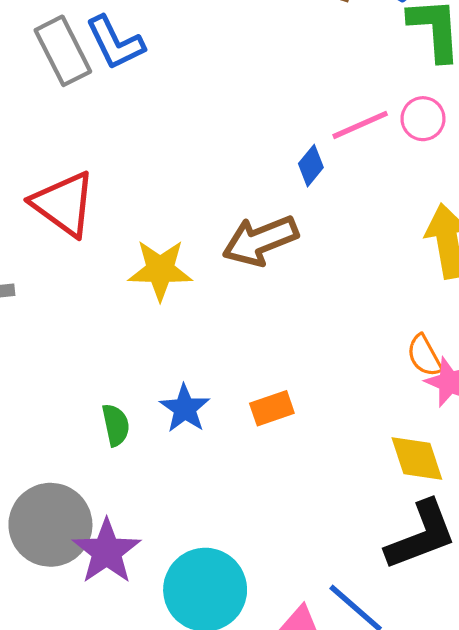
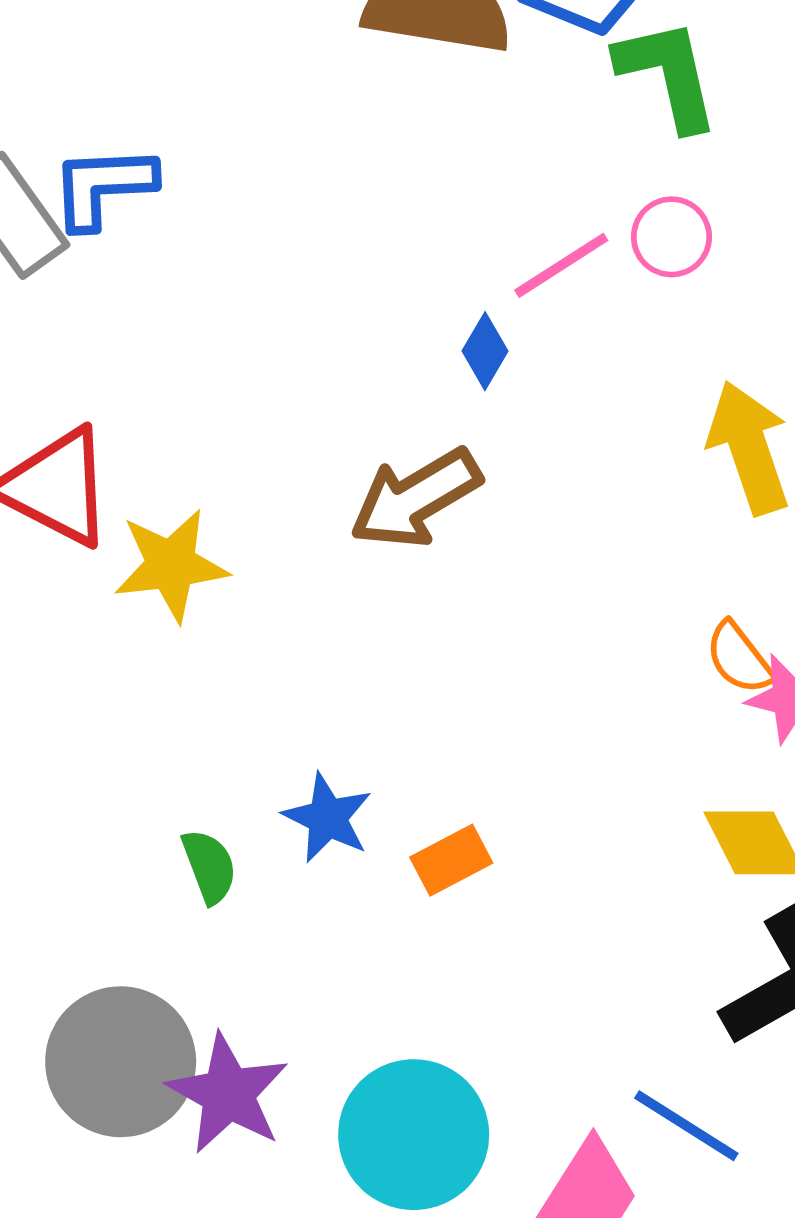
blue L-shape: (115, 43) -> (103, 187), turned 122
yellow star: (160, 270) -> (171, 565), moved
orange rectangle: (272, 408) -> (451, 860), moved

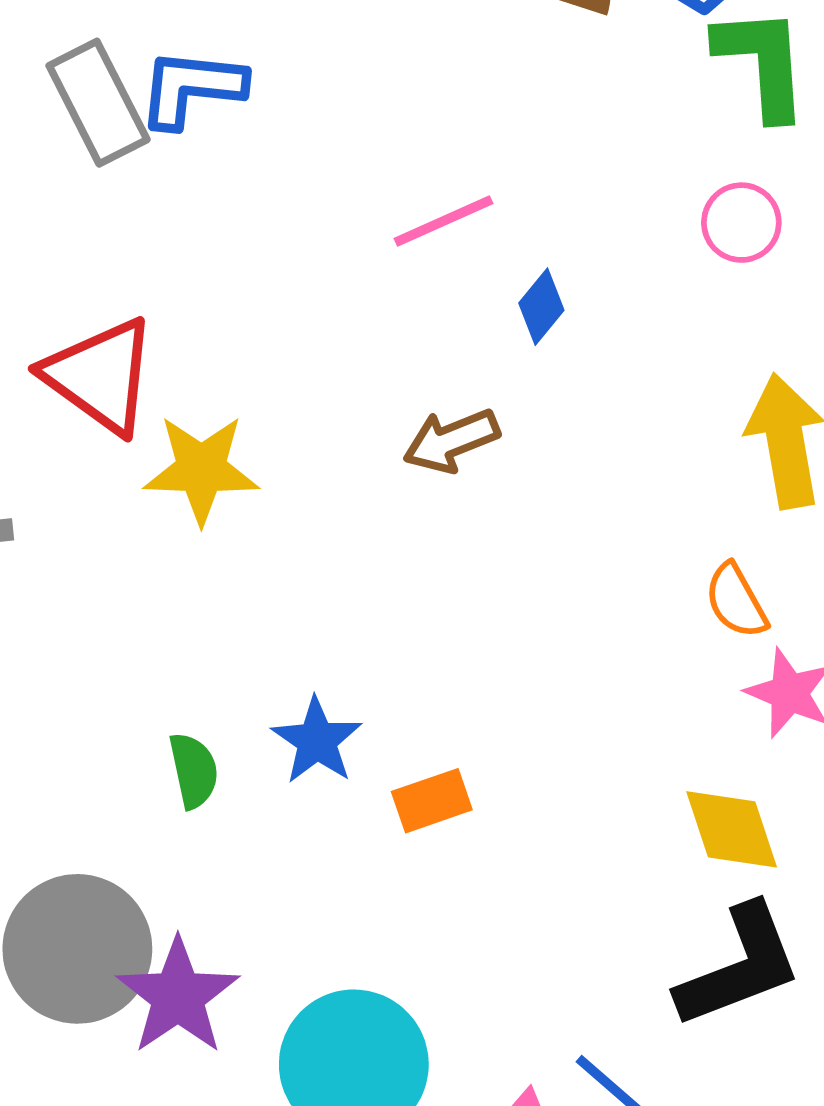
pink line: (561, 265) -> (444, 221), moved
brown arrow: (416, 498) -> (451, 441), size x0.7
orange semicircle: (739, 658) -> (736, 601), moved

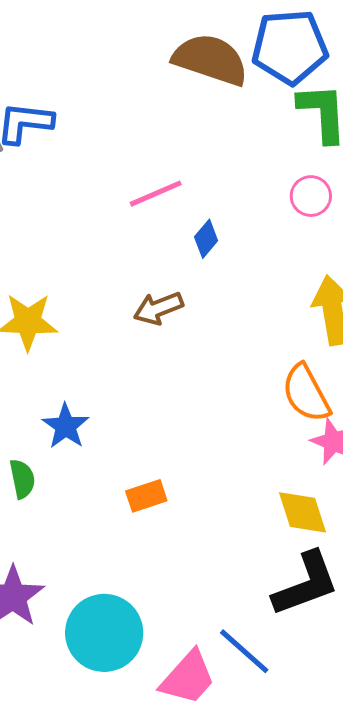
orange semicircle: (736, 601) -> (306, 393), size x1.5
blue star: (317, 741) -> (66, 426), moved

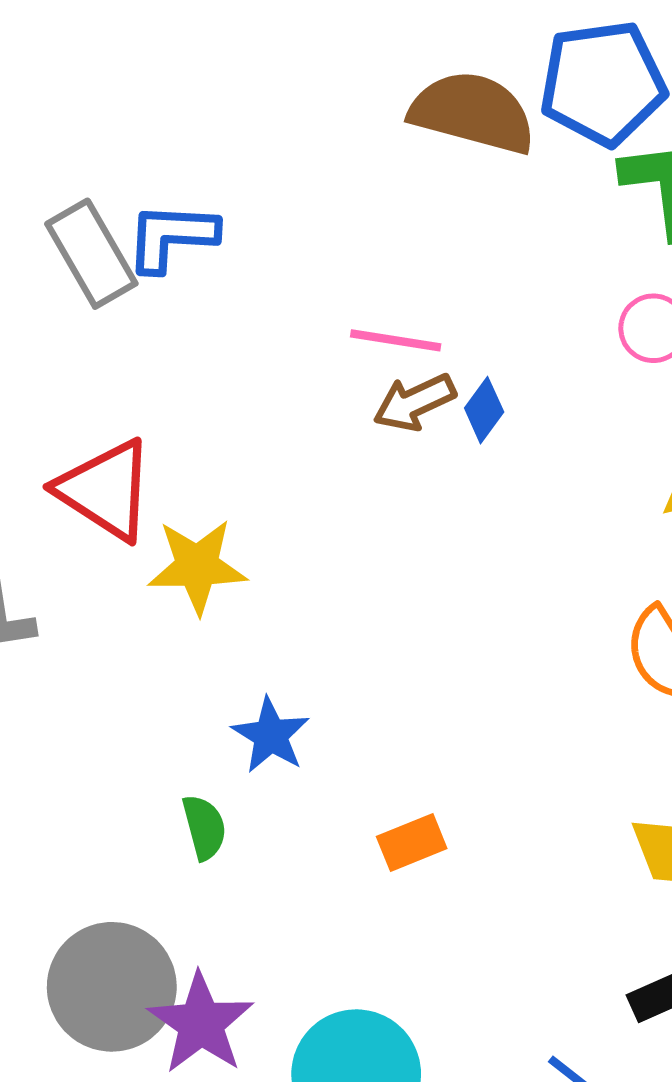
pink line: (156, 194) -> (396, 340), turned 36
brown arrow: (158, 308) -> (414, 402), moved

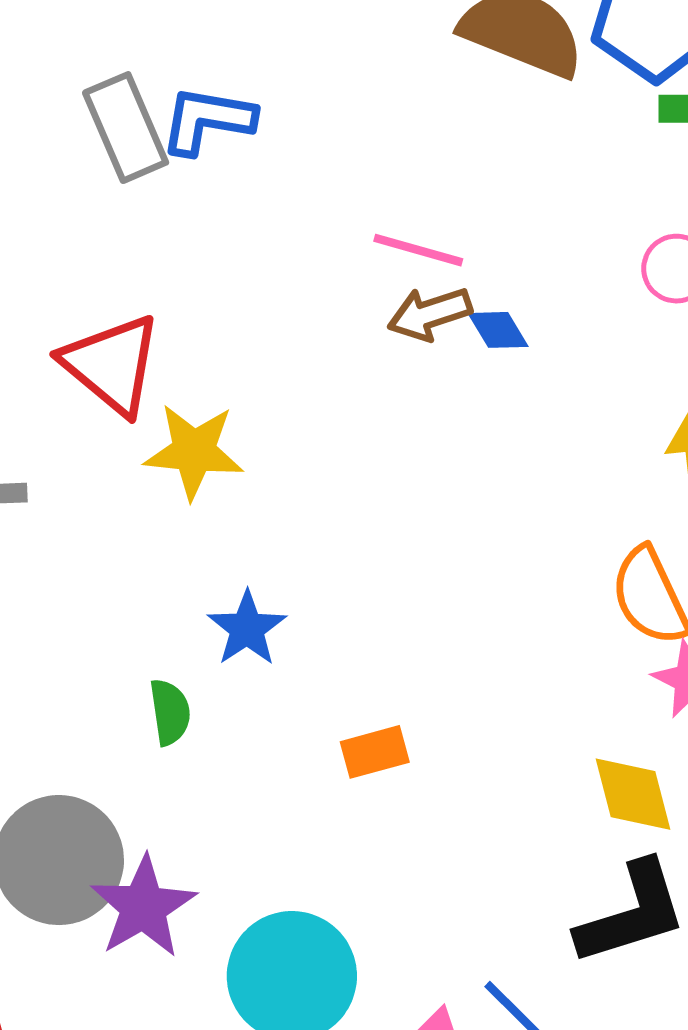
blue diamond: (484, 410) -> (498, 330), turned -74

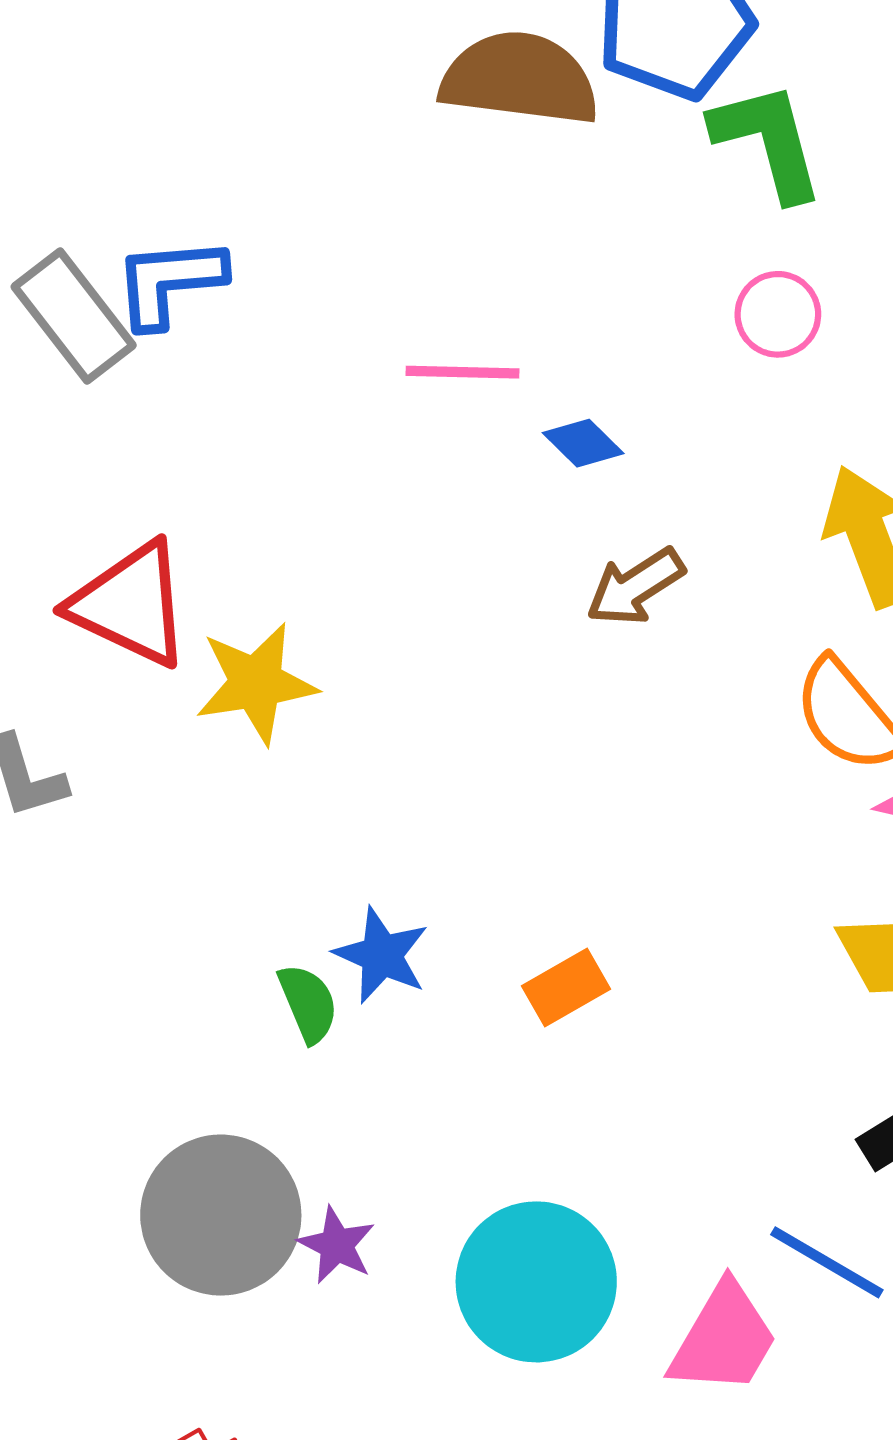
brown arrow: (430, 314) -> (635, 587), moved
blue star: (247, 628) -> (381, 955), moved
purple star: (143, 907) -> (337, 1245), size x0.6

